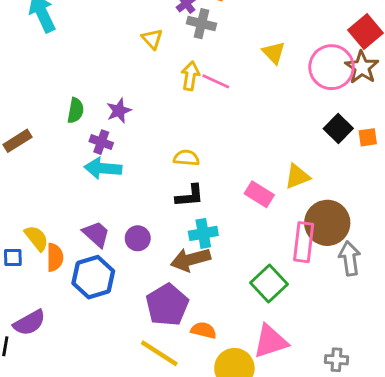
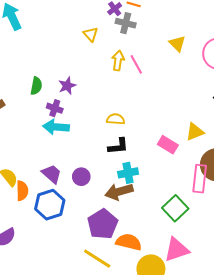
pink line: (216, 81) -> (136, 64), turned 36
orange semicircle: (204, 330) -> (129, 242), size x1.4

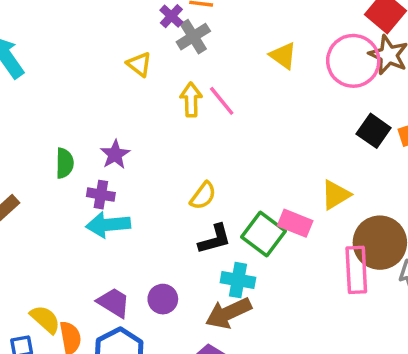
gray cross: (126, 23) -> (193, 37), turned -36
yellow semicircle: (116, 119) -> (203, 196), turned 132
cyan cross: (128, 173) -> (238, 280), turned 30
green square: (175, 208) -> (264, 234), moved

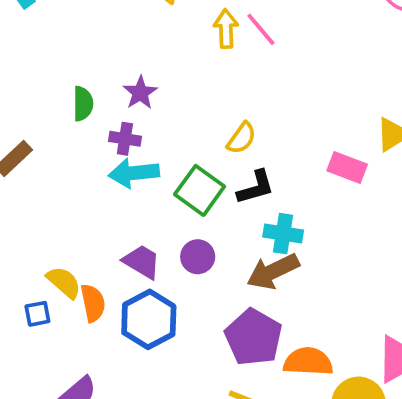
green square: (264, 234) -> (200, 190), moved

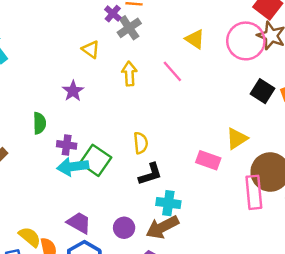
pink line: (261, 29) -> (172, 71), moved
purple star: (140, 93) -> (73, 91), moved
yellow semicircle: (242, 138) -> (141, 143), turned -40
green square: (200, 190) -> (96, 160), moved
purple circle: (198, 257) -> (124, 228), moved

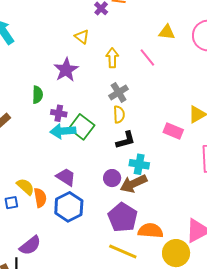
gray cross: (129, 28) -> (119, 92), moved
yellow triangle: (195, 39) -> (167, 32), turned -30
purple star: (73, 91) -> (66, 70), size x1.4
purple circle: (124, 228) -> (112, 178), moved

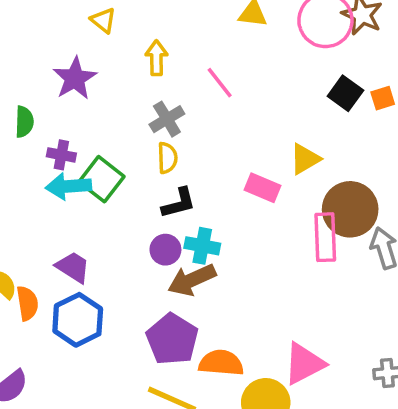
pink line: (147, 58) -> (220, 83), moved
purple circle: (112, 178) -> (165, 250), moved

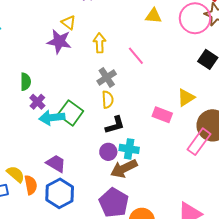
purple star: (75, 78) -> (59, 41), moved, turned -30
purple cross: (61, 155) -> (37, 102), moved, turned 35
pink rectangle: (325, 237) -> (199, 142), turned 40

